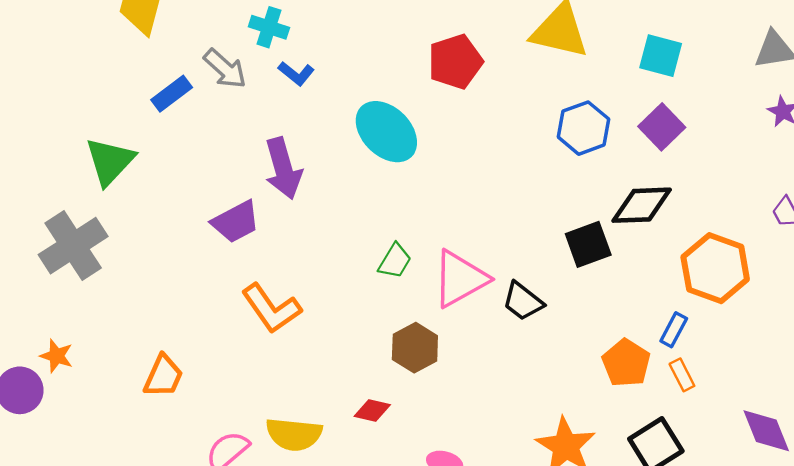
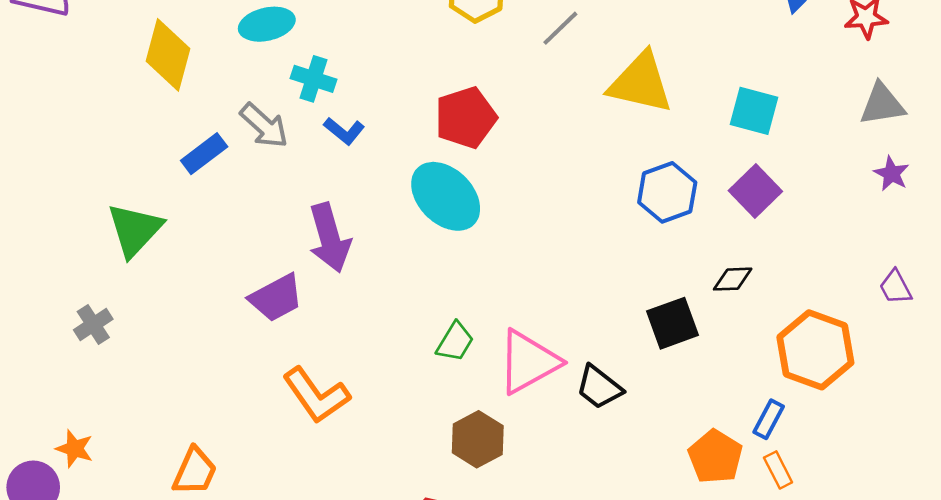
red pentagon: (455, 62) -> (466, 118), moved
black diamond: (642, 205) -> (733, 279), size x0.6
gray cross: (73, 246) -> (93, 324), size x0.5

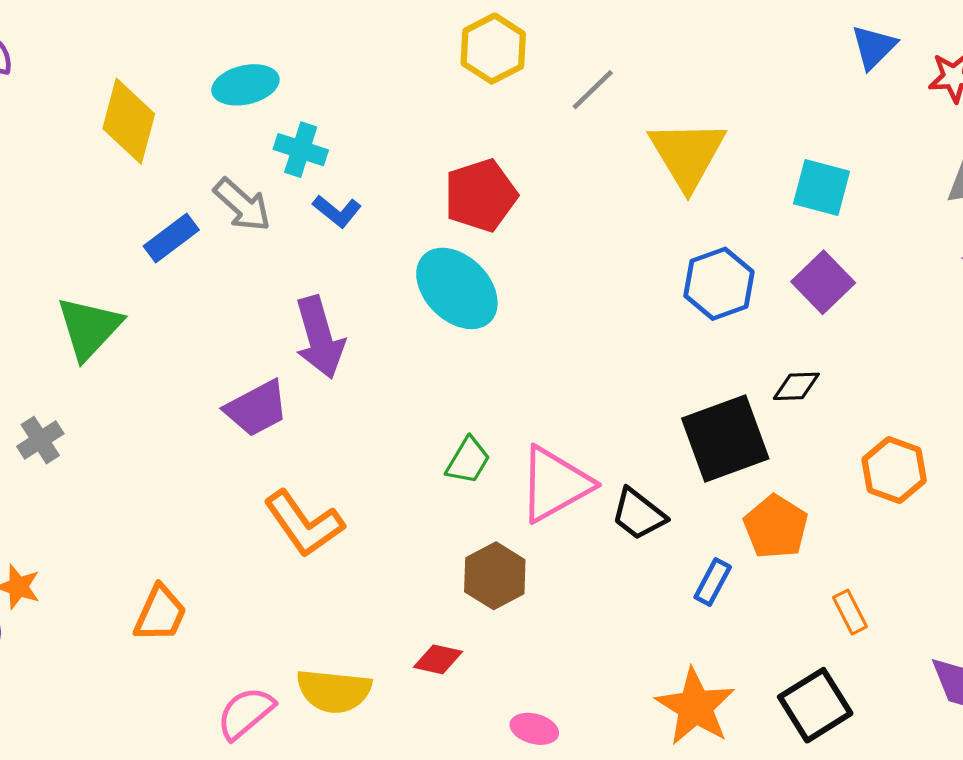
yellow triangle: (641, 83) -> (687, 154), turned 46
black square: (673, 323) -> (725, 438), size x1.4
orange hexagon: (815, 350) -> (894, 470), size x0.7
blue rectangle: (769, 419) -> (713, 582), moved
orange pentagon: (715, 457) -> (776, 527), moved

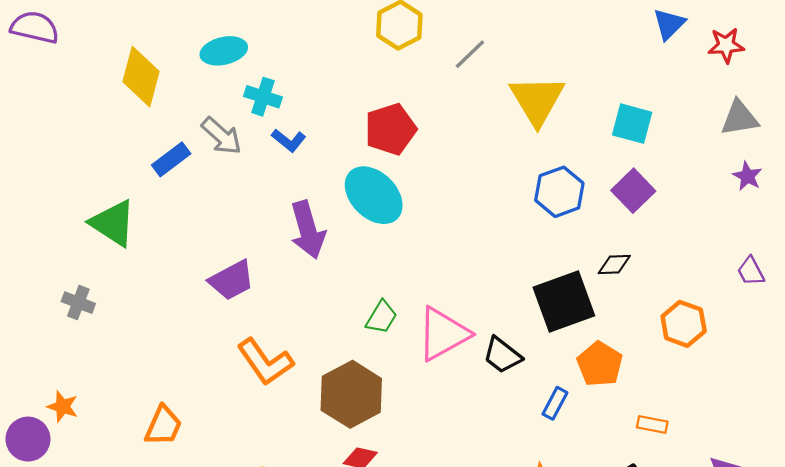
green triangle: (89, 328) -> (113, 223), turned -40
purple arrow: (320, 337) -> (308, 230), moved
gray cross: (40, 440) -> (78, 303), turned -36
brown hexagon: (495, 576) -> (351, 394), moved, size x1.4
orange rectangle: (850, 612) -> (652, 425), turned -52

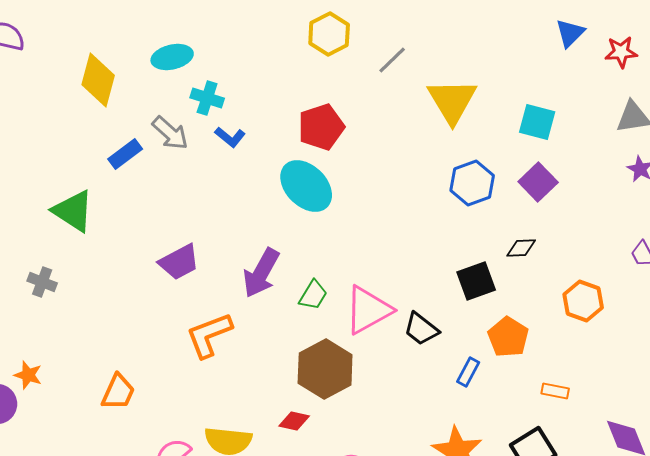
purple arrow: (308, 230) -> (261, 273), moved, turned 45
black square: (564, 301) -> (476, 281), size x0.7
orange L-shape: (265, 362) -> (209, 335), turned 104
brown hexagon: (351, 394) -> (325, 369), moved

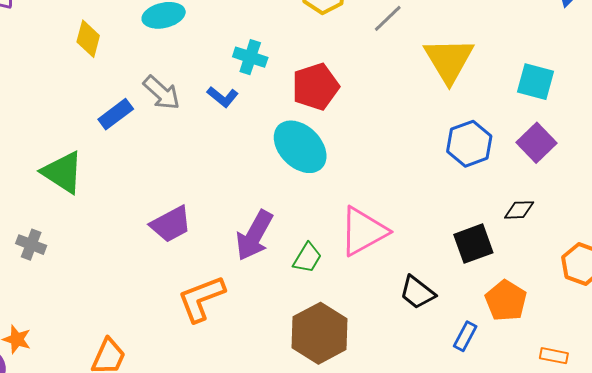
yellow diamond: (98, 80) -> (88, 39), size x0.7
cyan cross: (207, 98) -> (250, 57), moved
pink triangle: (368, 310) -> (363, 231), moved

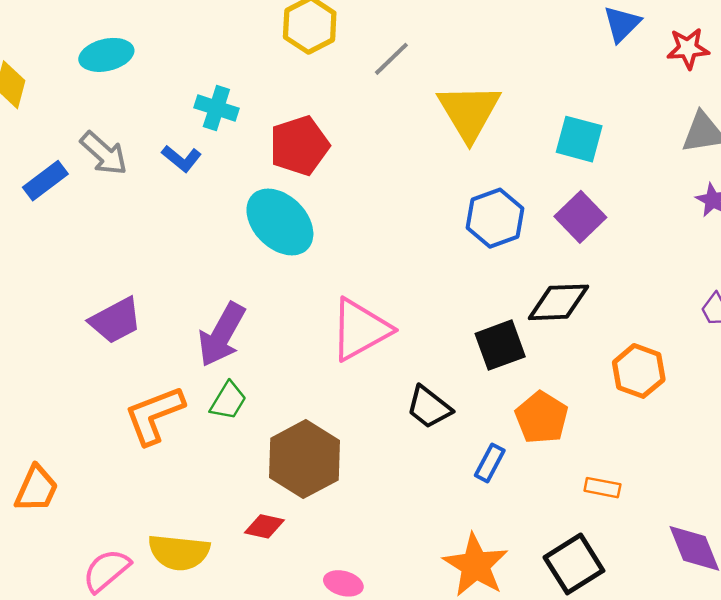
black diamond: (519, 210) -> (558, 302), size x1.6
green trapezoid: (307, 258) -> (228, 401), moved

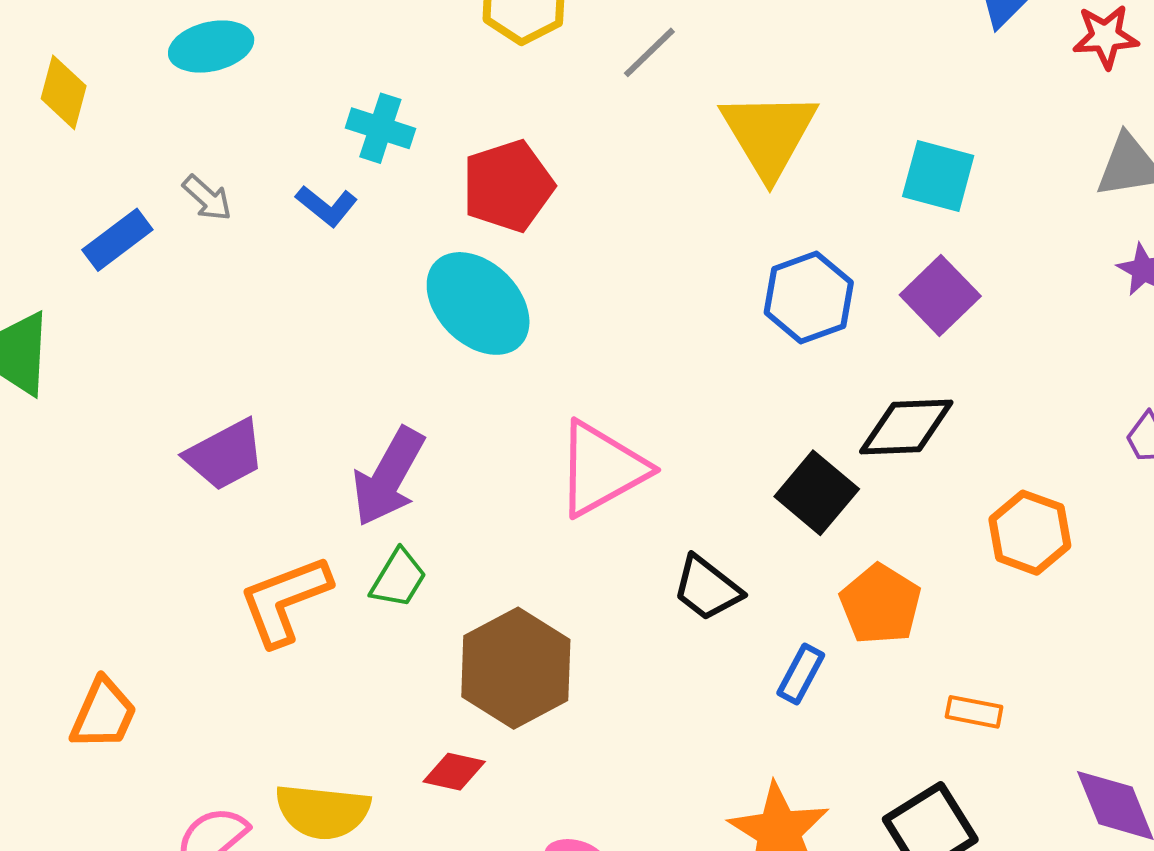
gray arrow: (104, 153) -> (207, 198), size x0.7
black square: (500, 345) -> (817, 493), turned -30

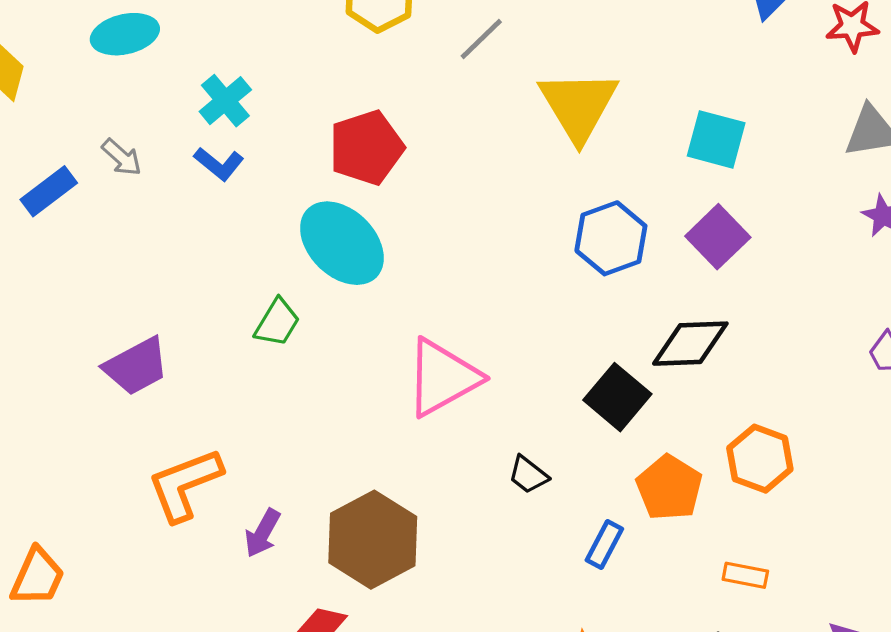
cyan cross: (380, 128) -> (225, 101), moved, turned 32
purple arrow: (388, 477) -> (263, 533), moved, size x0.6
orange hexagon: (1030, 533) -> (760, 459), moved
green trapezoid: (398, 578) -> (277, 323), moved
black trapezoid: (707, 588) -> (528, 475), size x0.7

